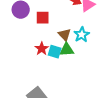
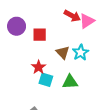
green triangle: (67, 50) -> (70, 82), moved
cyan square: (55, 52) -> (46, 80), moved

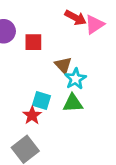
cyan star: (81, 52) -> (75, 79), moved
red star: (39, 67) -> (32, 115), moved

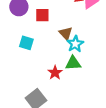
cyan square: (42, 100) -> (26, 43), moved
red star: (32, 115) -> (55, 73), moved

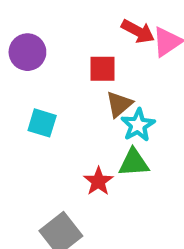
red square: (42, 15) -> (103, 69), moved
brown triangle: (66, 33) -> (119, 104), turned 32

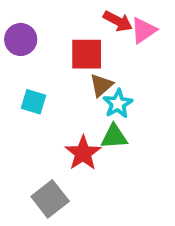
red square: (103, 69) -> (87, 54), size x1.4
red star: (98, 181) -> (83, 153), size x1.4

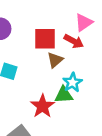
red arrow: (118, 21) -> (74, 41), moved
cyan star: (118, 104) -> (72, 82), moved

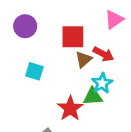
red arrow: (74, 41) -> (103, 54), moved

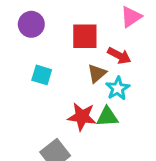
brown triangle: (84, 59) -> (97, 73), moved
green triangle: (93, 97) -> (107, 117), moved
red star: (70, 108) -> (82, 117), turned -30

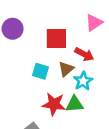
cyan square: (42, 75) -> (41, 71), moved

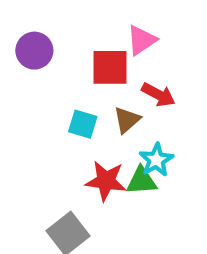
pink triangle: (94, 23) -> (142, 40), moved
cyan star: (83, 81) -> (156, 160), moved

